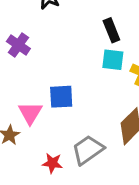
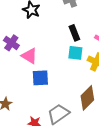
pink triangle: (30, 113) -> (29, 56), moved, turned -30

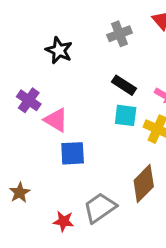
black rectangle: (74, 33) -> (124, 85), turned -35

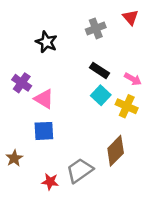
cyan square: (126, 115) -> (101, 95), turned 36
blue square: (73, 153) -> (44, 131), moved

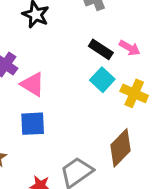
pink arrow: (133, 79) -> (130, 48), moved

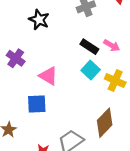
pink triangle: (33, 84) -> (48, 76), moved

